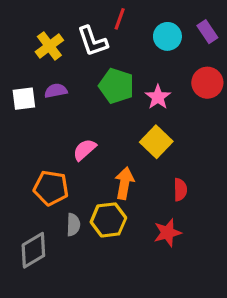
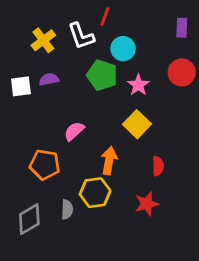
purple rectangle: (207, 32) -> (182, 28), turned 36
cyan circle: (167, 36) -> (123, 49), moved
gray semicircle: (73, 225) -> (67, 209), moved

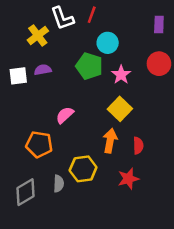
white L-shape: (81, 36) -> (62, 18), moved
orange arrow: (109, 160) -> (110, 141), moved

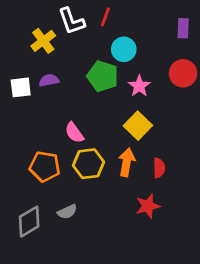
pink semicircle: (65, 115) -> (74, 133), turned -84
yellow hexagon: (83, 169) -> (88, 164), moved
gray semicircle: (59, 184) -> (67, 212), turned 63

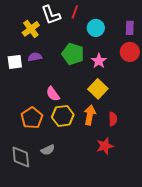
purple rectangle: (183, 28) -> (130, 28), moved
cyan circle: (124, 49) -> (96, 28), moved
orange pentagon: (45, 167) -> (32, 118), turned 30
gray diamond: (29, 222) -> (21, 157), turned -65

